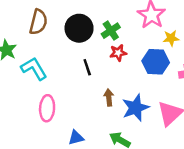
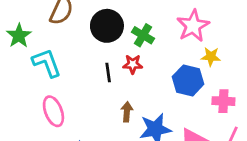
green cross: (111, 31) -> (143, 35), turned -36
red star: (118, 53) -> (133, 64), moved
pink ellipse: (47, 108) -> (53, 111), turned -35

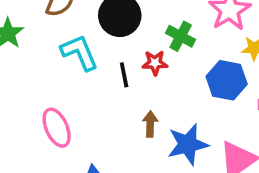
green cross: (143, 35) -> (181, 36), moved
cyan L-shape: (47, 63) -> (80, 53), moved

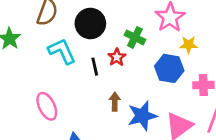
red star: (155, 63) -> (117, 57), turned -30

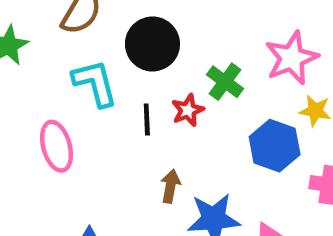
pink ellipse: (47, 106) -> (56, 146), moved

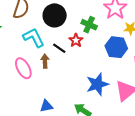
black line: (147, 120) -> (59, 48), turned -40
brown arrow: (170, 186) -> (45, 61), moved

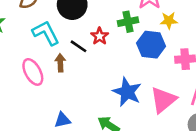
green cross: (89, 25) -> (128, 22), moved, turned -35
blue star: (97, 84) -> (127, 92), turned -30

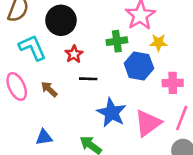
red star: (100, 36) -> (74, 54), moved
black line: (78, 46) -> (88, 79), moved, turned -36
brown arrow: (60, 63) -> (49, 89), moved, turned -48

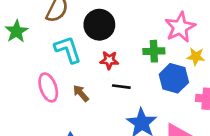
red star: (74, 54) -> (109, 60), turned 30

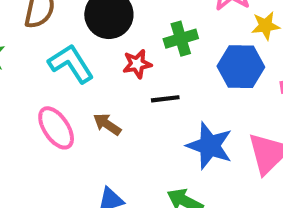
green cross: (154, 51) -> (181, 39), moved

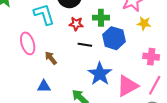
blue hexagon: (241, 67) -> (114, 38), moved
brown arrow: (107, 124) -> (51, 58), moved

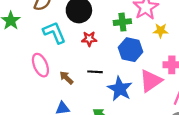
green cross: (101, 18) -> (122, 22), moved
black line: (85, 45) -> (95, 72), moved
pink triangle: (127, 86) -> (151, 81), moved

